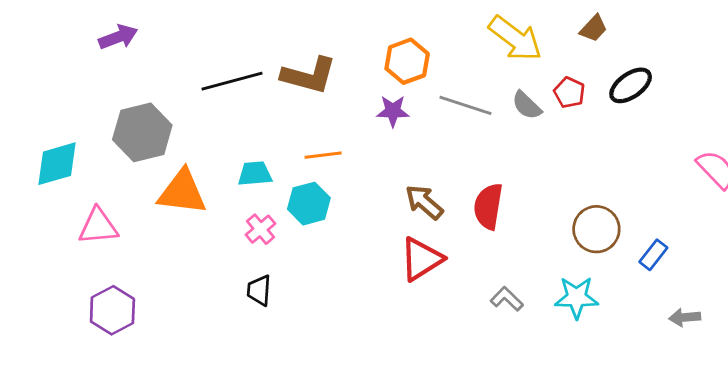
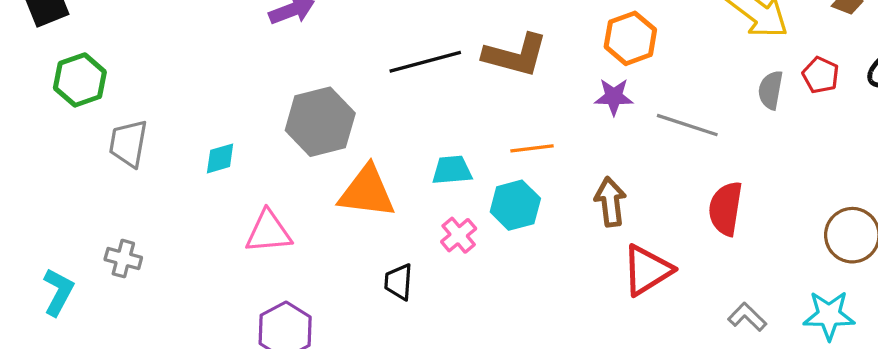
gray line: (465, 105) -> (687, 125), moved
gray semicircle: (527, 105) -> (771, 90), turned 56
cyan diamond: (57, 164) -> (220, 158), size x0.6
brown arrow: (424, 202) -> (610, 202), moved, turned 42
black trapezoid: (259, 290) -> (399, 282), moved

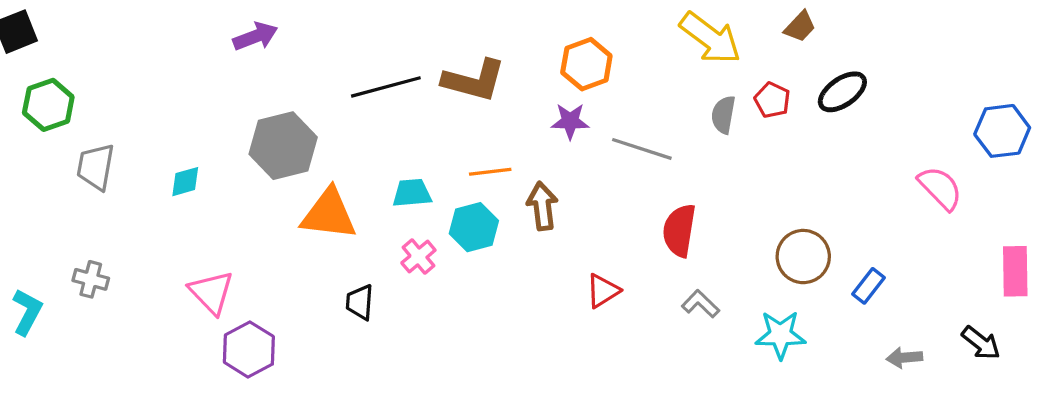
brown arrow: (610, 202) -> (542, 206), moved
pink triangle: (268, 232) -> (211, 292), moved, turned 51
red triangle: (647, 270) -> (603, 291), size x0.7
gray L-shape: (747, 317) -> (701, 304), moved

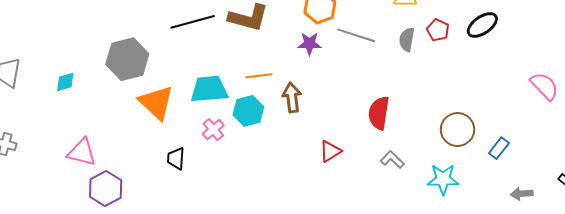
gray line: (642, 149) -> (356, 35), moved
cyan trapezoid: (412, 193) -> (209, 89), size x1.5
orange triangle: (329, 214) -> (156, 103), turned 36
pink triangle: (211, 292) -> (82, 152), turned -32

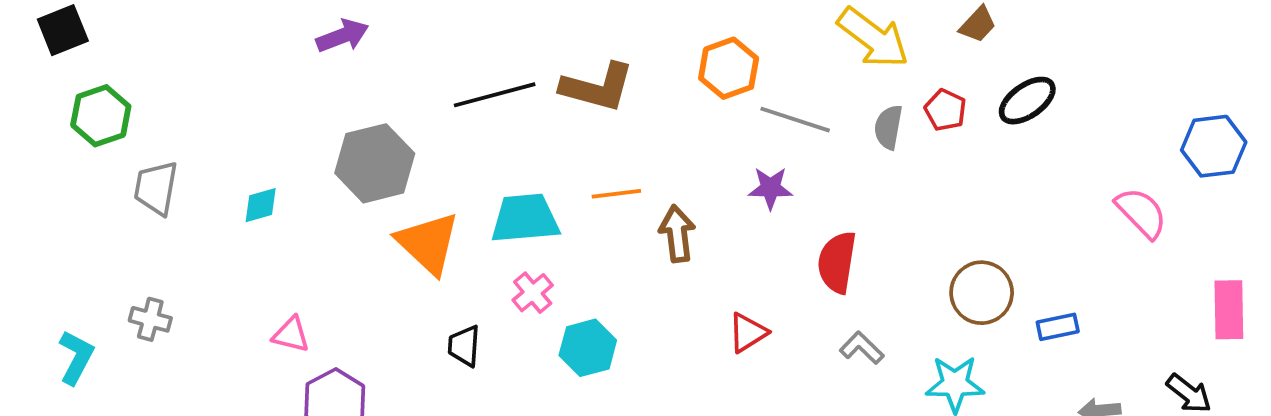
purple star: (309, 44) -> (770, 188), moved
cyan hexagon: (248, 111) -> (588, 348), moved
blue rectangle: (499, 148) -> (1058, 327), turned 40
pink triangle: (82, 152) -> (291, 335), size x0.7

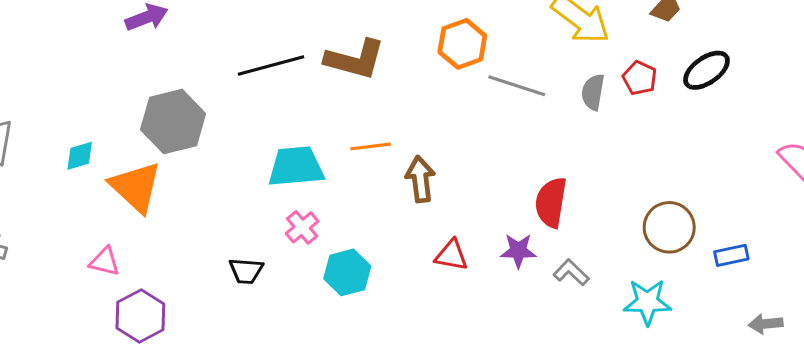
purple star: (770, 188) -> (518, 251), moved
orange triangle: (428, 243) -> (136, 187), moved
red triangle: (748, 333) -> (451, 255), moved, turned 42
black trapezoid: (464, 346) -> (246, 271), turned -90

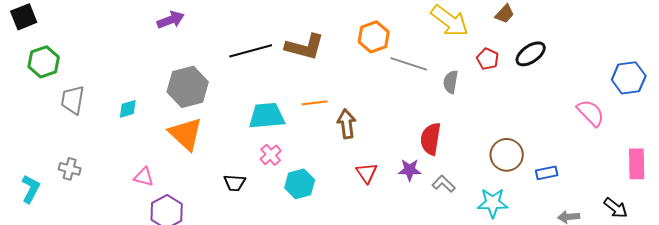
gray semicircle: (593, 92) -> (451, 82), moved
orange triangle: (136, 187) -> (186, 134), moved
red triangle: (451, 255) -> (367, 173), turned 45

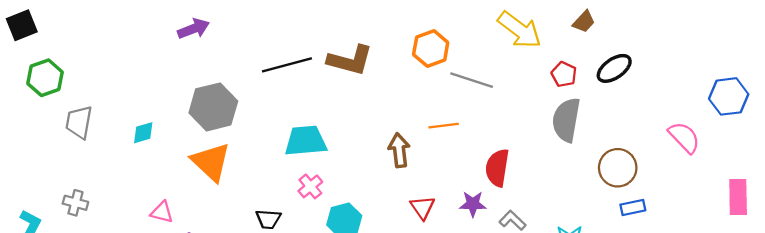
gray semicircle: (451, 82) -> (566, 120), moved, size x1.6
orange line: (315, 103) -> (444, 126), moved
brown circle: (507, 155) -> (618, 168), moved

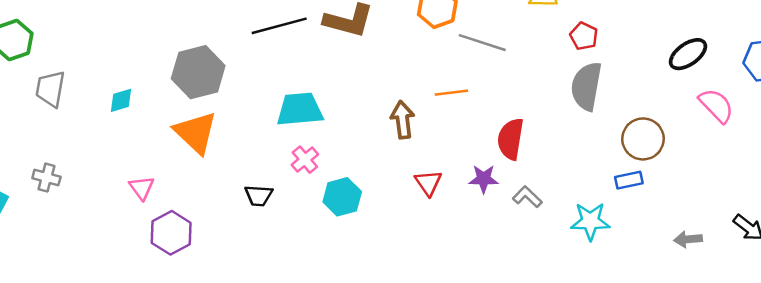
black ellipse: (614, 68) -> (688, 54), moved
blue rectangle: (633, 207) -> (629, 180), moved
pink triangle: (162, 212) -> (142, 188), turned 40

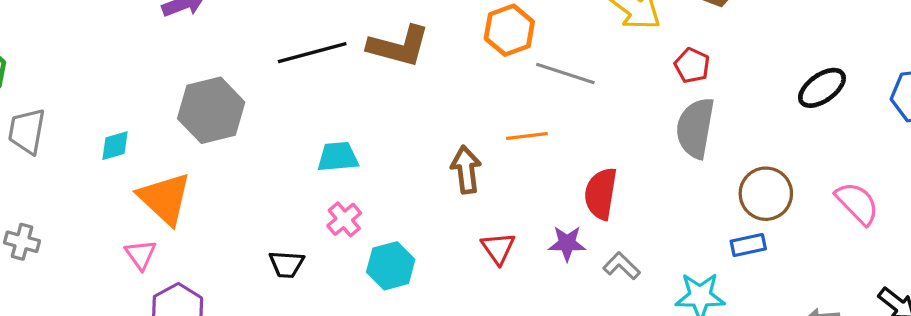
pink semicircle: (716, 106) -> (857, 203), moved
cyan trapezoid: (300, 109) -> (338, 157), size x0.7
orange triangle: (196, 133) -> (165, 198), moved

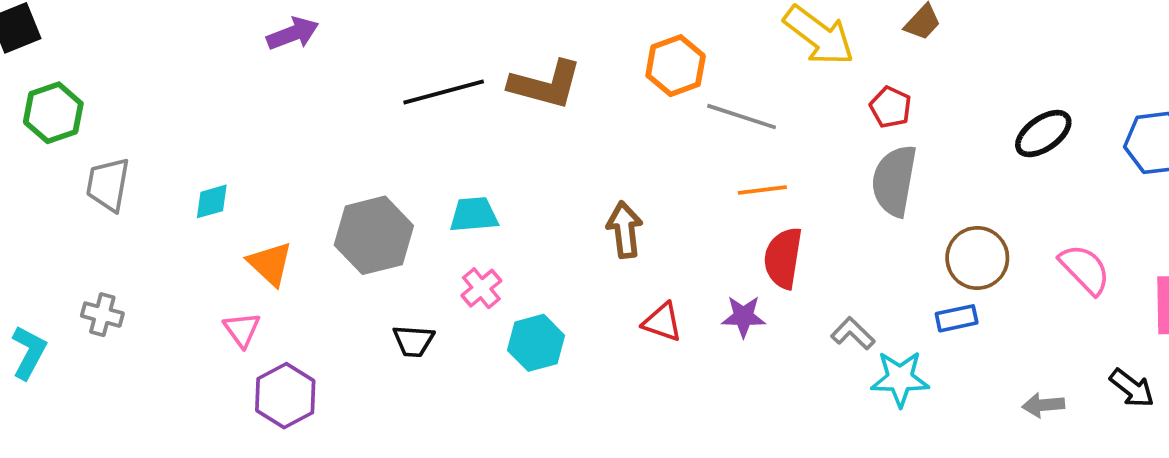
gray hexagon: (211, 110) -> (374, 235), moved
orange line: (527, 136) -> (762, 190), moved
orange triangle: (165, 198) -> (270, 264), size x0.7
red triangle: (498, 248) -> (662, 322), turned -36
gray L-shape: (622, 266) -> (853, 333), moved

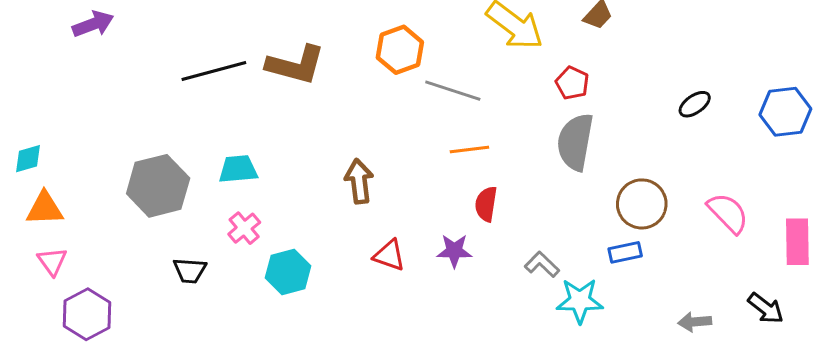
black ellipse: (1043, 134) -> (695, 104), size x0.7
red semicircle: (783, 258) -> (486, 204), size x0.7
orange triangle: (270, 264) -> (45, 208), moved, turned -45

